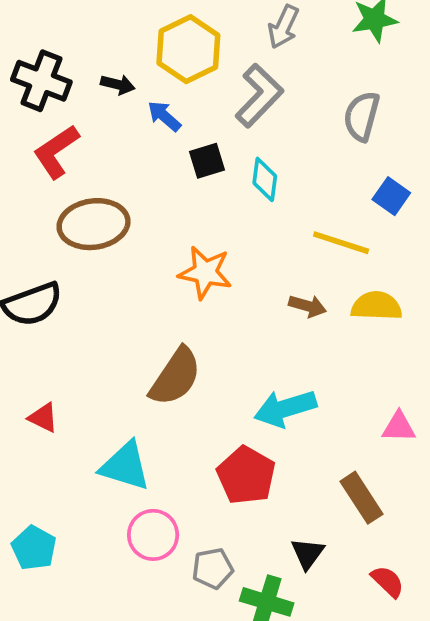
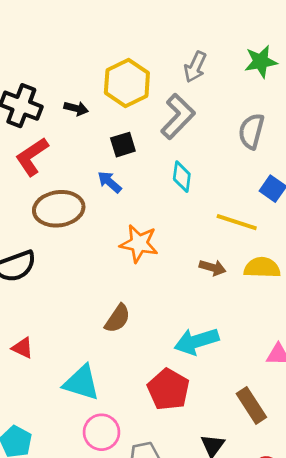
blue arrow: (164, 116) -> (110, 182), moved
black square: (207, 161) -> (123, 145), moved
brown semicircle: (175, 377) -> (118, 318), size x0.7

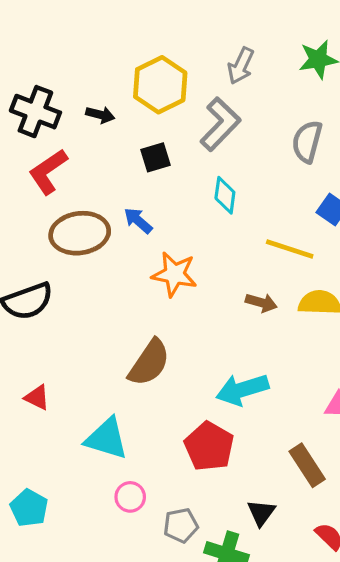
blue arrow: (110, 182) -> (138, 221), moved
brown semicircle: (118, 318) -> (149, 363), size x1.4
pink circle: (102, 432) -> (130, 497), size x0.7

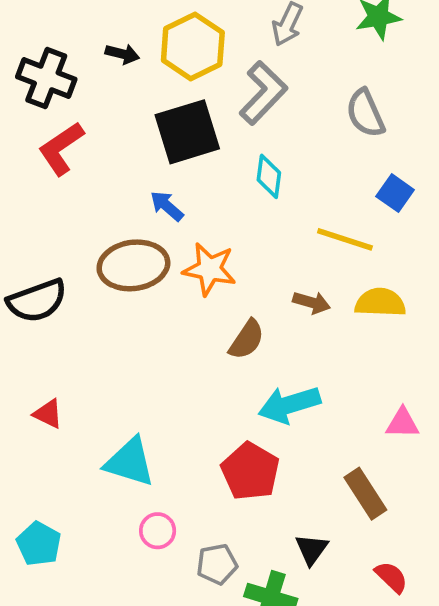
black arrow: (100, 115) -> (122, 54), moved
gray semicircle: (307, 142) -> (365, 113), turned -39
black square: (155, 157) -> (187, 132), size x1.8
brown ellipse: (80, 233) -> (133, 265), moved
brown semicircle: (149, 363) -> (247, 340), moved, size x0.7

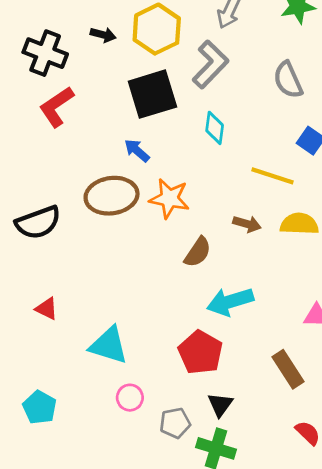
black triangle: (312, 549) -> (220, 405), moved

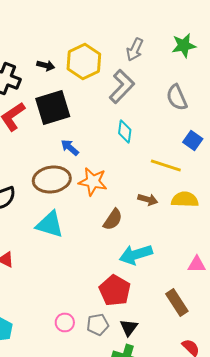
black square: (152, 94) -> (53, 107), moved
cyan triangle: (109, 345) -> (50, 224), moved
gray pentagon: (175, 423) -> (98, 324), moved

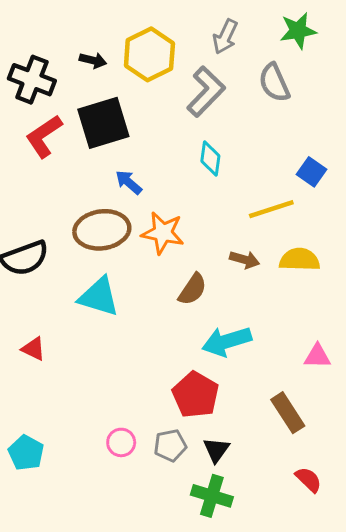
gray semicircle: (177, 97) -> (274, 83), moved
yellow line: (166, 165) -> (271, 209), turned -36

